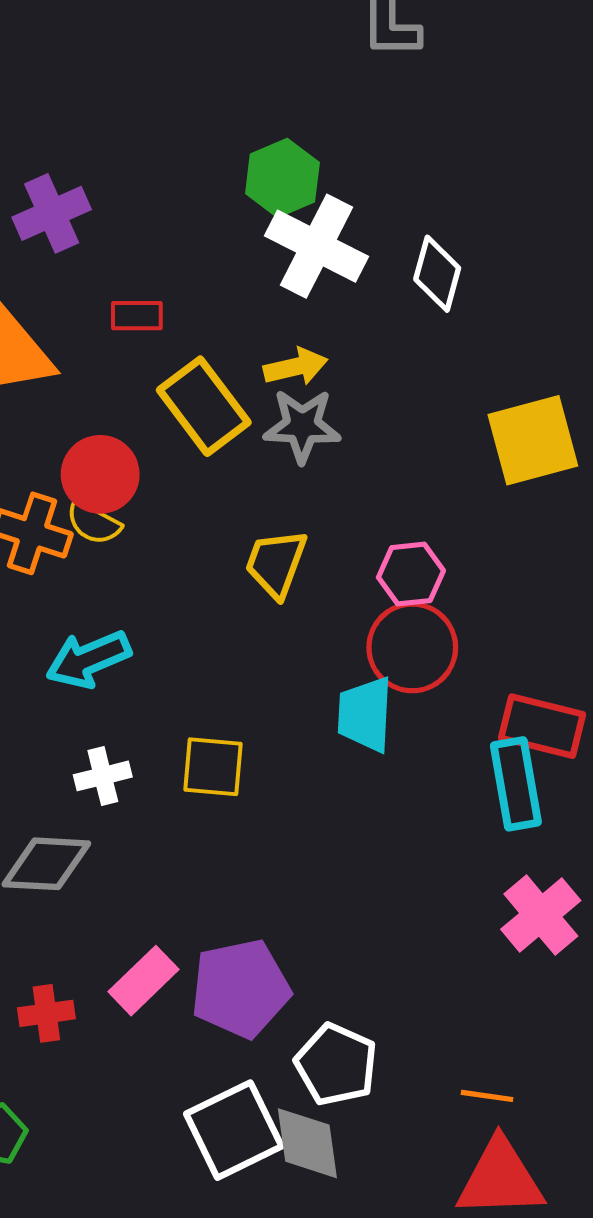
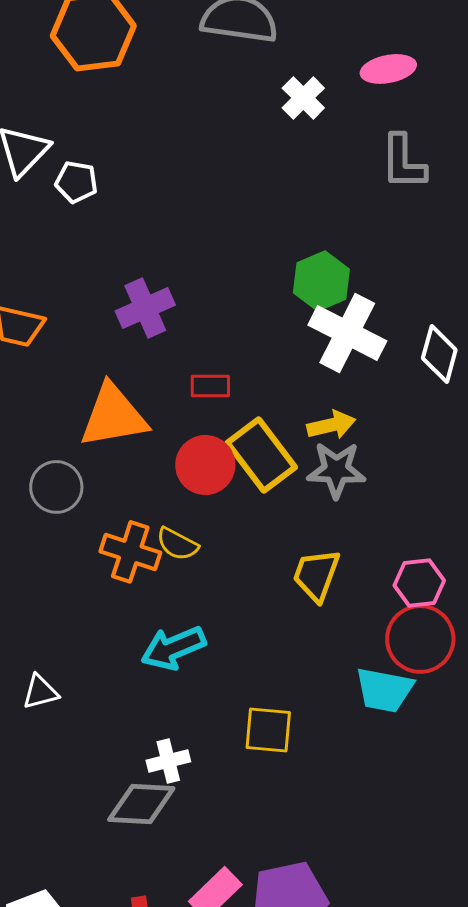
red circle: (100, 474) -> (205, 465), moved
cyan trapezoid: (365, 714) -> (384, 690), turned -82
white cross: (103, 776) -> (168, 761), moved

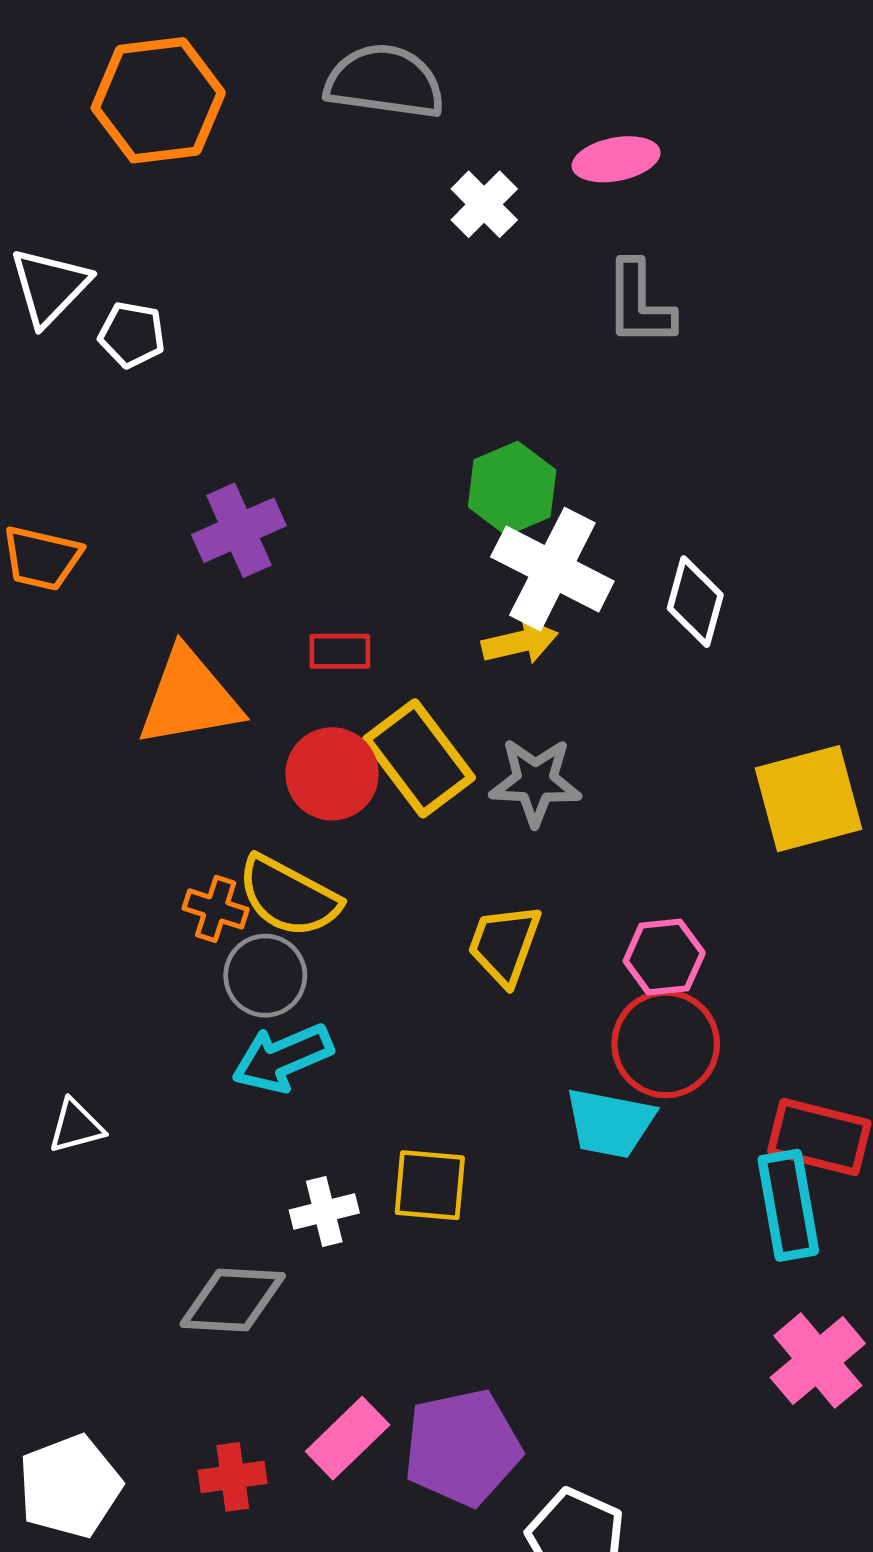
yellow arrow: (331, 425) -> (520, 642), moved
gray circle: (56, 487) -> (265, 976), moved
yellow semicircle: (177, 544) -> (289, 896), size x1.6
orange cross: (130, 552) -> (216, 909), size x0.7
white cross: (168, 761) -> (324, 1212), moved

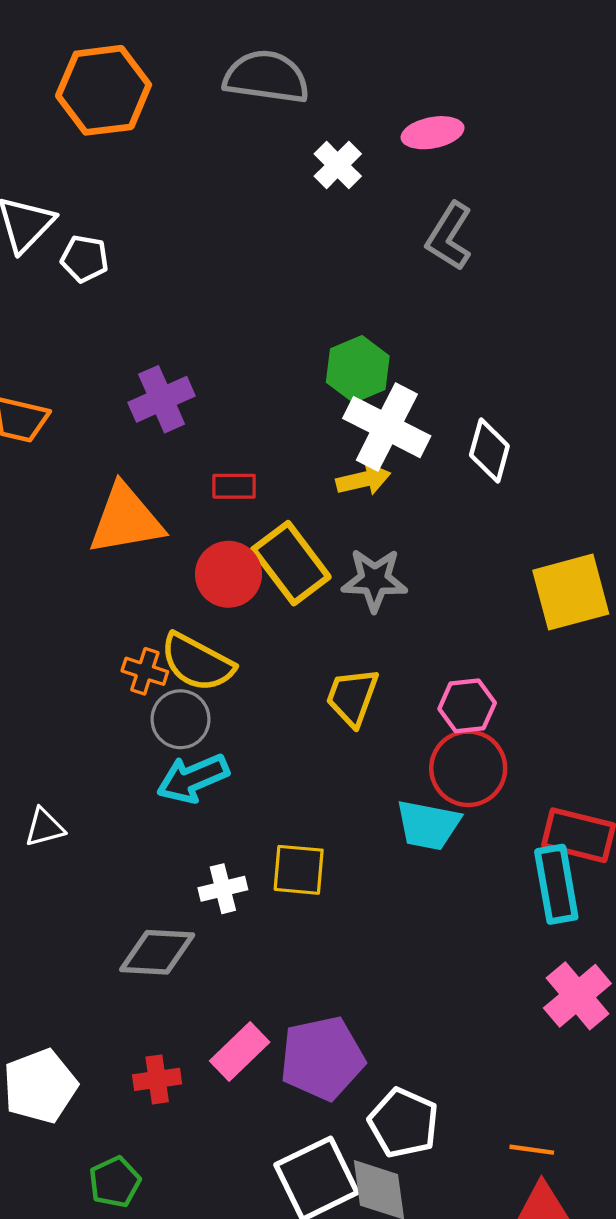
gray L-shape: (639, 304) -> (449, 236), turned 32

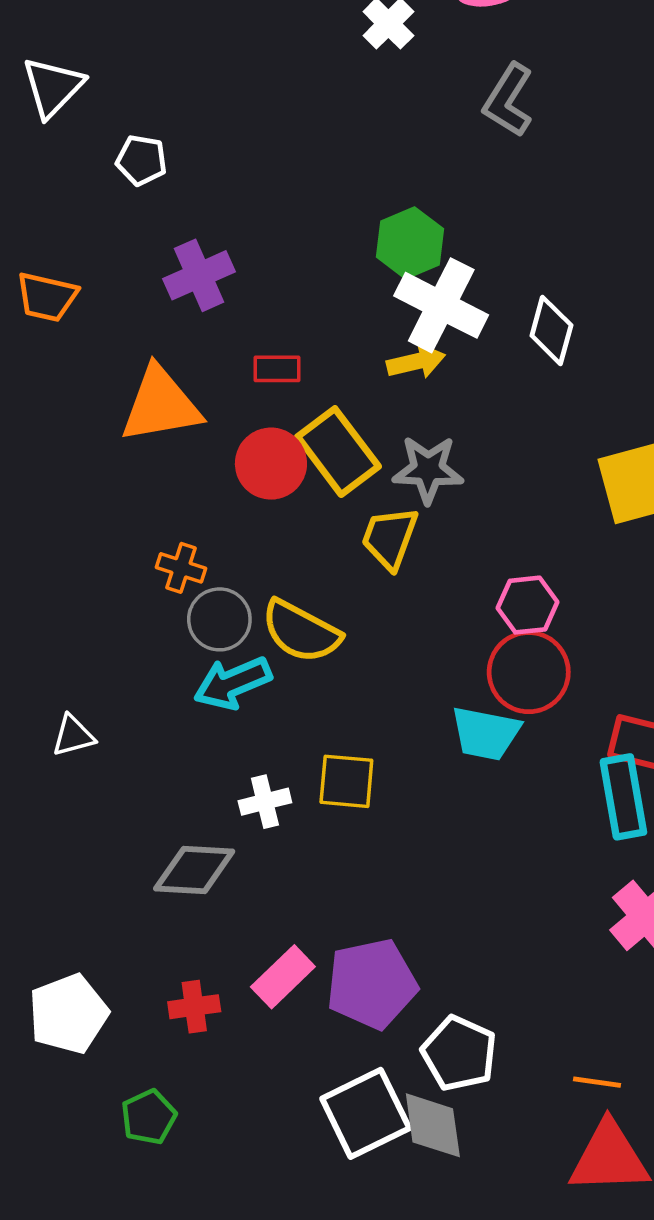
white pentagon: (85, 259) -> (141, 160), moved
yellow semicircle: (197, 662) -> (301, 631), moved
yellow trapezoid: (352, 697) -> (390, 538), moved

